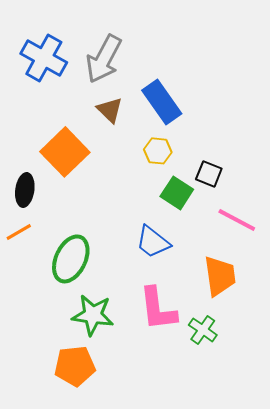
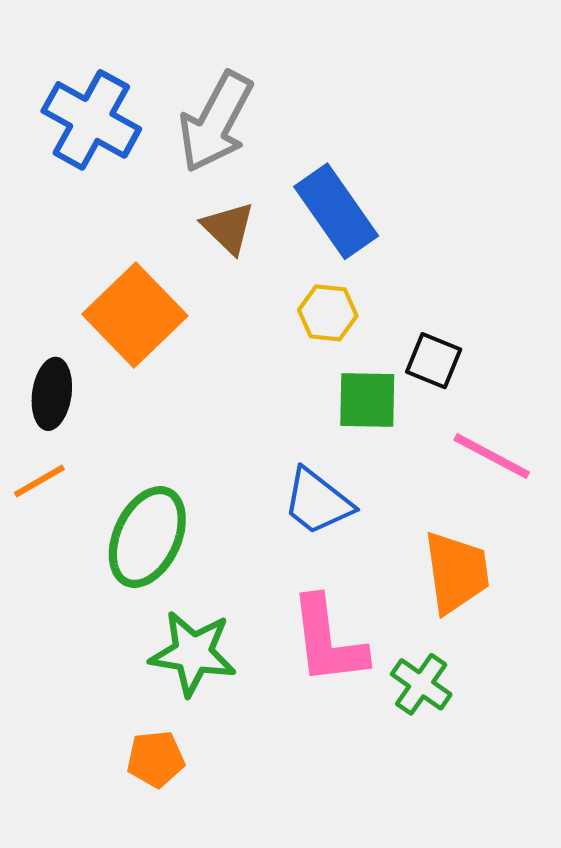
green square: (177, 193) -> (367, 400), turned -32
orange pentagon: (75, 366) -> (156, 759), size x0.7

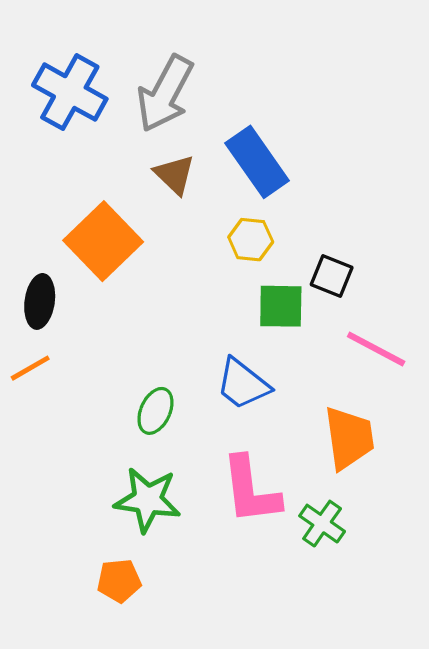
green ellipse: (147, 537) -> (155, 411), moved, size x0.6

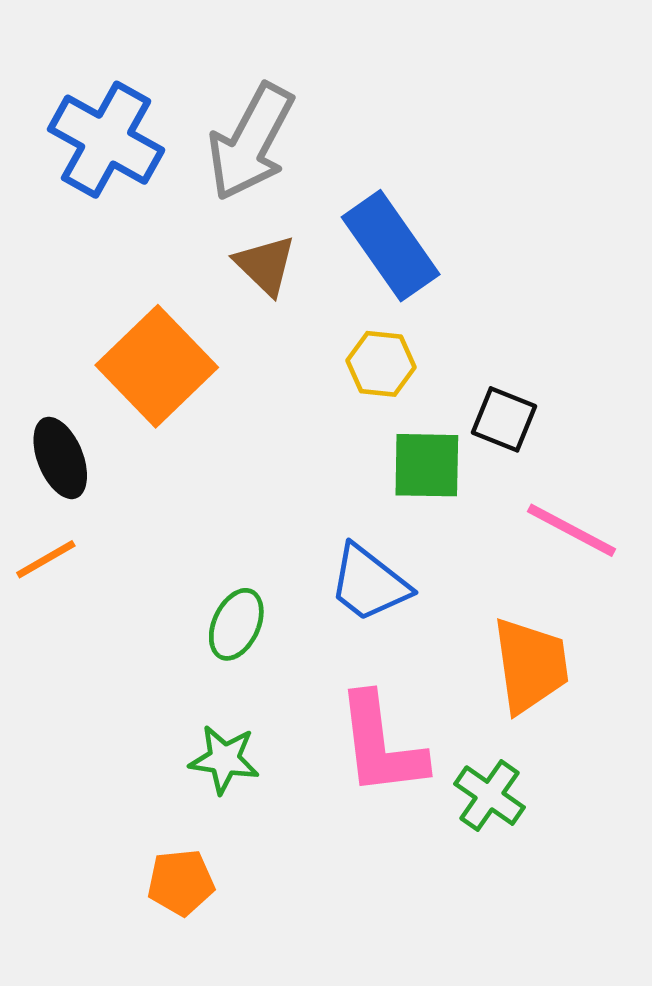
black ellipse: (40, 301) -> (60, 458), turned -30
green star: (148, 500) -> (224, 759), size x0.7

